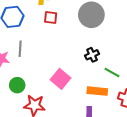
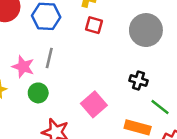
black cross: (92, 55) -> (138, 81), turned 32
green circle: (17, 85) -> (38, 93), moved

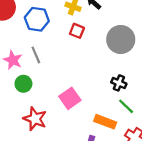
gray line: (49, 58) -> (36, 55), turned -42
black cross: (138, 81) -> (119, 83), moved

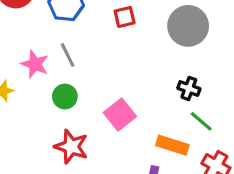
red square: (77, 31) -> (125, 17), turned -32
green circle: (23, 84) -> (65, 97), moved

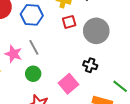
gray circle: (188, 26) -> (96, 31), moved
black cross: (189, 88) -> (90, 65), moved

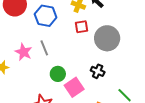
green circle: (33, 74) -> (58, 74), moved

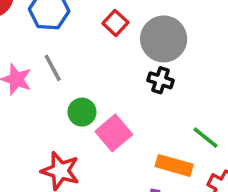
red square: (81, 27) -> (115, 23), turned -32
black cross: (98, 71) -> (161, 80), moved

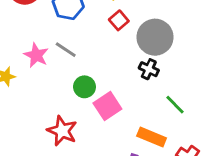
gray line: (53, 68) -> (66, 50), turned -35
green line: (206, 138) -> (175, 105), moved

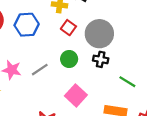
gray line: (66, 50) -> (40, 70), moved, turned -54
green circle: (85, 87) -> (69, 59), moved

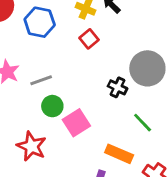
gray circle: (99, 34) -> (147, 68), moved
green circle: (69, 59) -> (52, 106), moved

